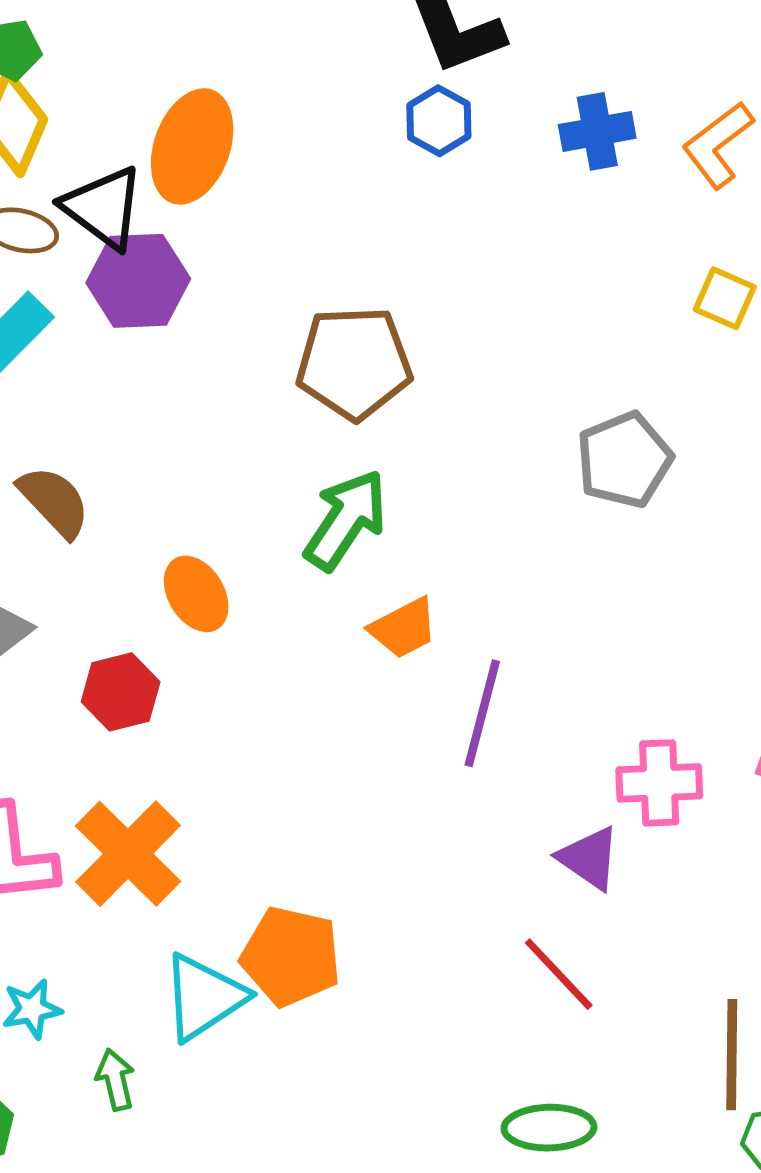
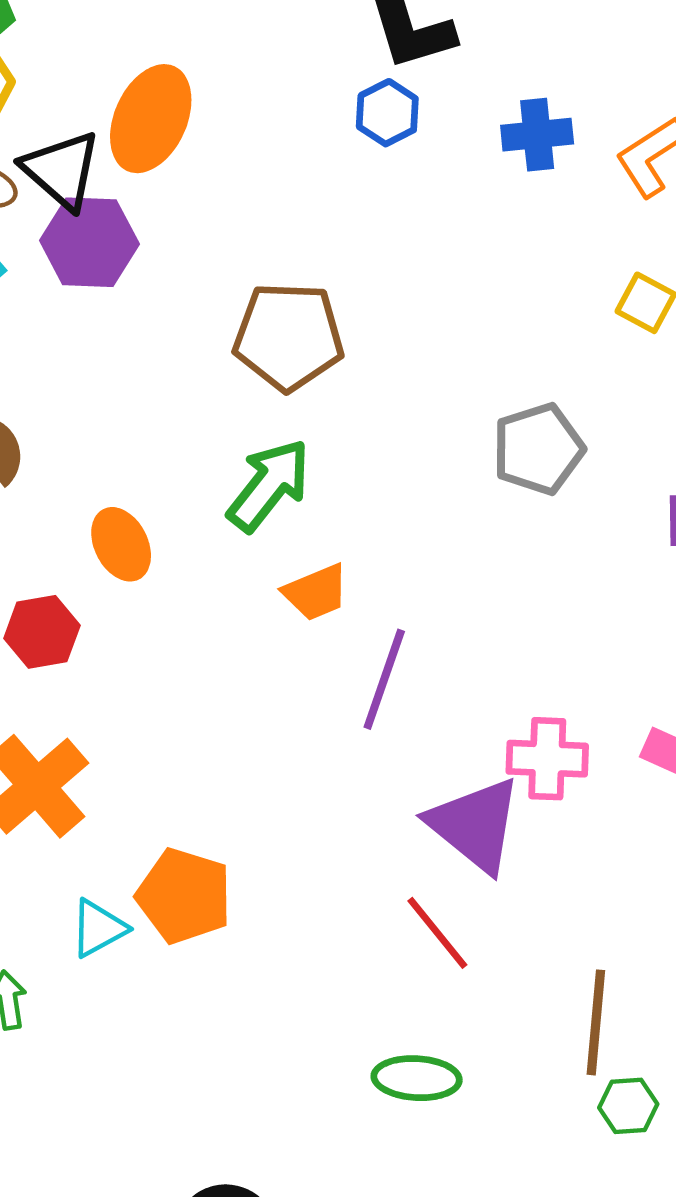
purple triangle: (589, 858) -> (475, 825), size x1.6
cyan triangle: (204, 997) -> (98, 928), size x0.7

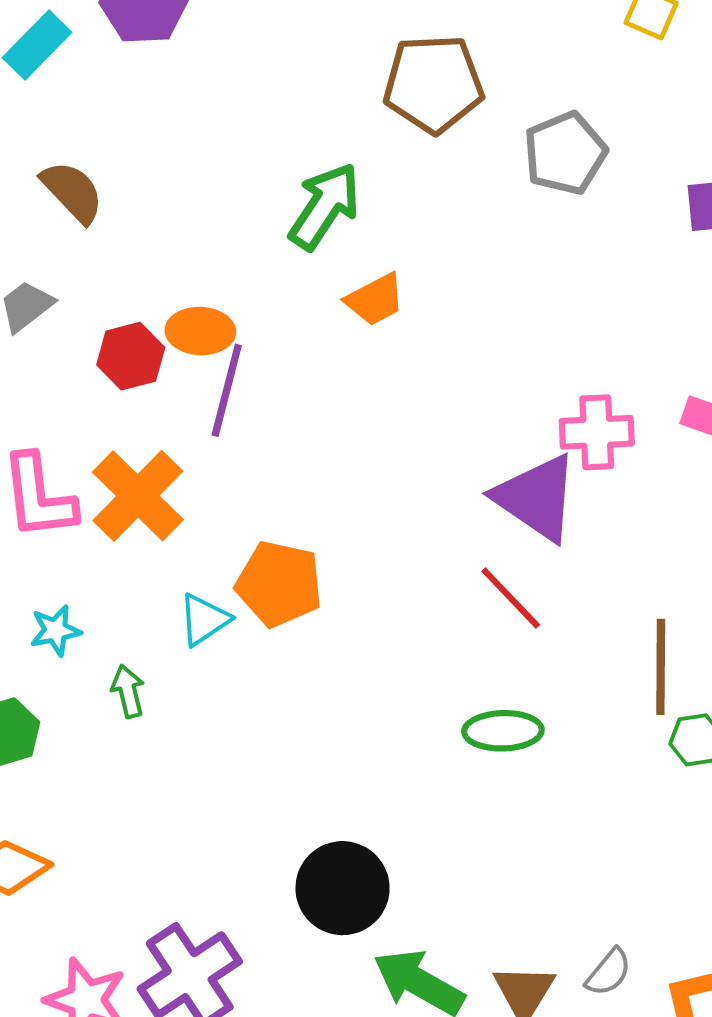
brown pentagon: (289, 336) -> (434, 84), moved
orange ellipse: (121, 544) -> (200, 331), moved, turned -56
purple line: (384, 679) -> (227, 390), moved

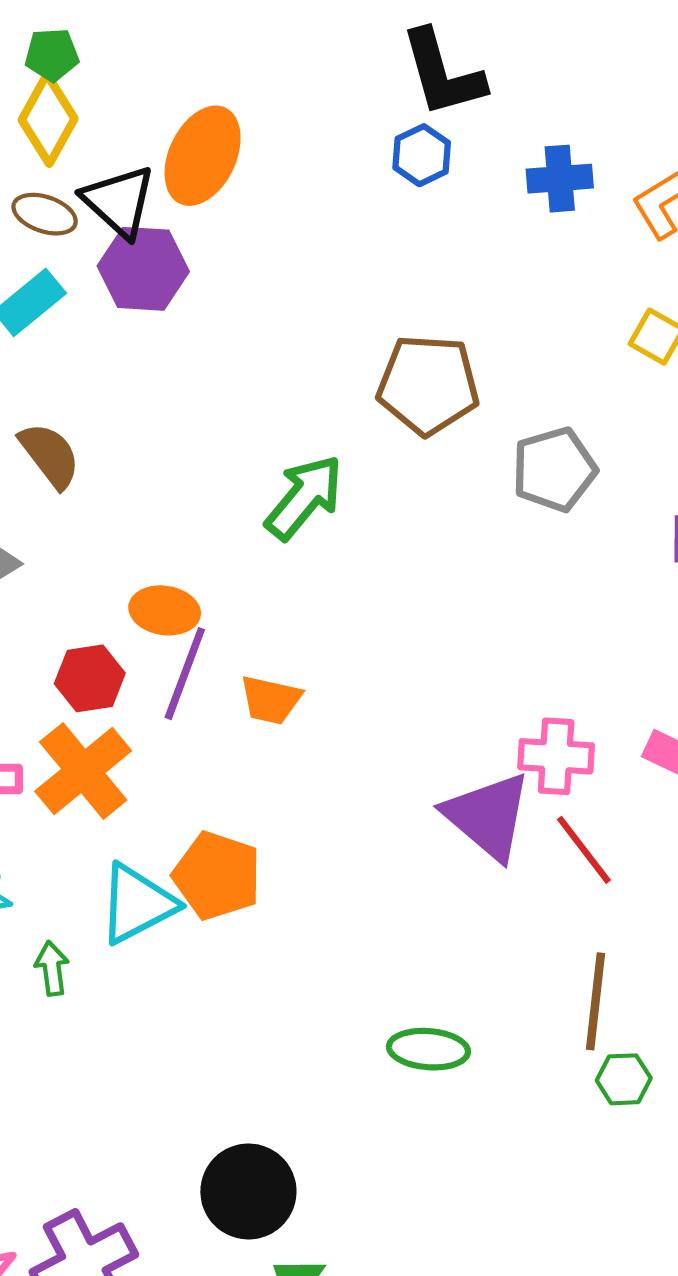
orange trapezoid: (375, 300) -> (271, 700), moved, turned 34
red hexagon: (131, 356) -> (90, 678), moved
red line: (511, 598) -> (584, 850), moved
cyan triangle: (204, 620) -> (137, 904), size x1.5

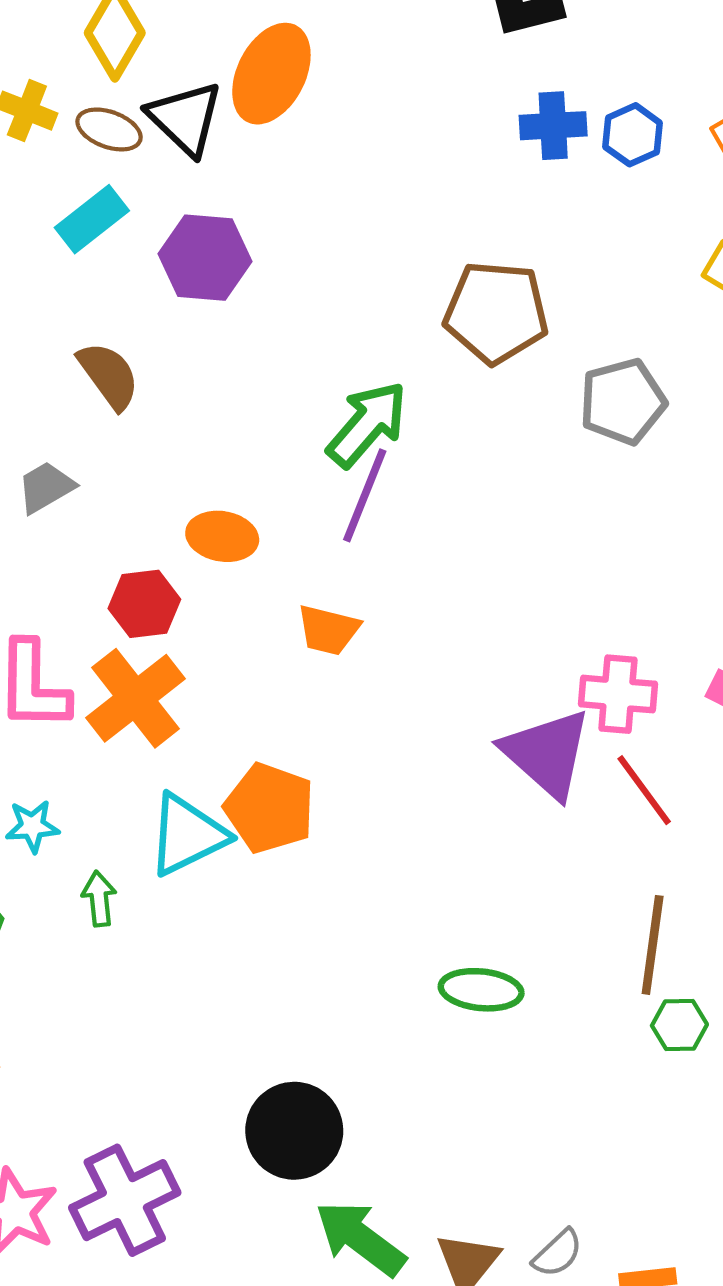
blue hexagon: (422, 155) -> (633, 135), moved
blue cross: (560, 179) -> (553, 126), moved
purple hexagon: (143, 269) -> (205, 258), moved
purple line: (185, 674) -> (365, 495), moved

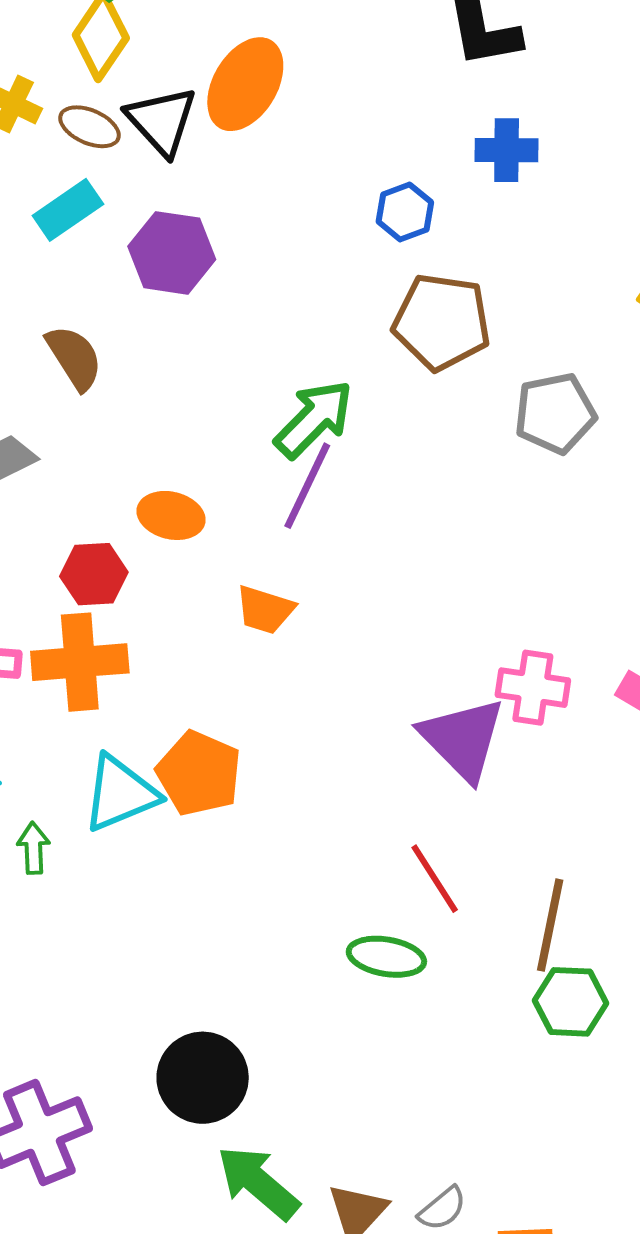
blue hexagon: (633, 135) -> (405, 212), moved
orange cross: (135, 698) -> (80, 662), turned 30
red line: (644, 790) -> (435, 879), moved
green hexagon: (679, 1025) -> (571, 1002), size x1.4

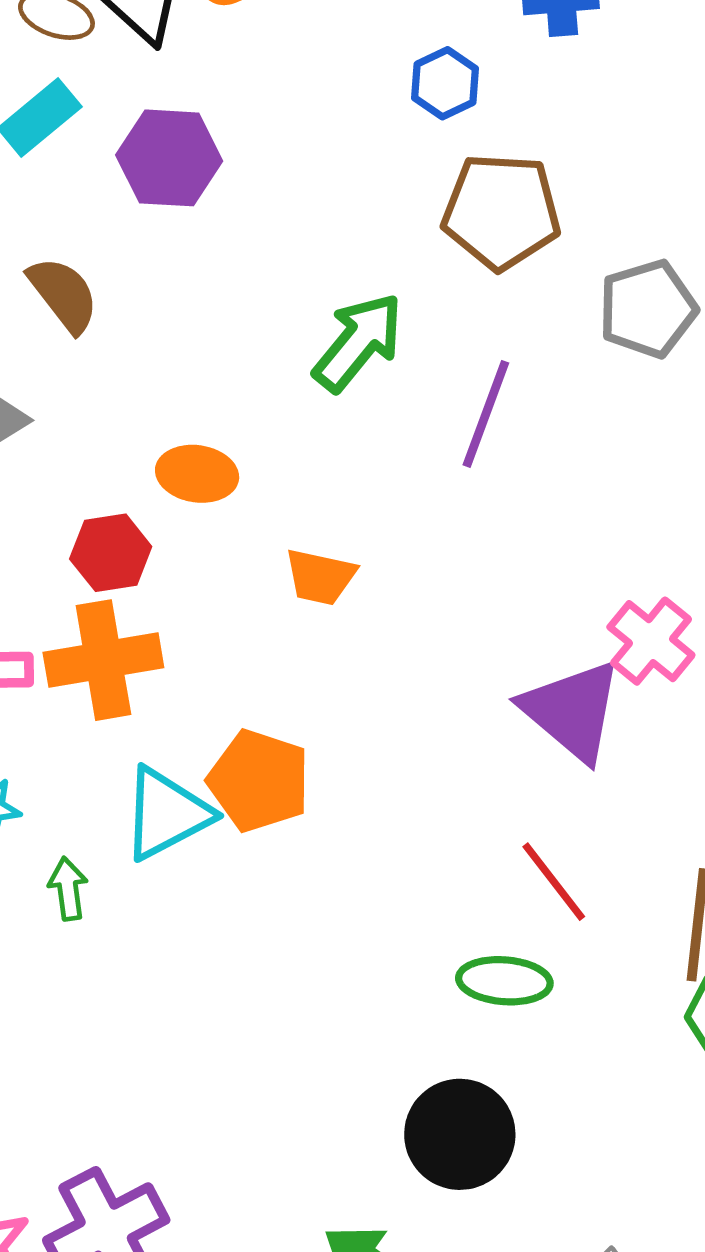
purple line: (307, 486) -> (486, 414), moved
pink cross: (533, 688) -> (651, 641), turned 36
black circle: (203, 1078) -> (460, 1134), moved

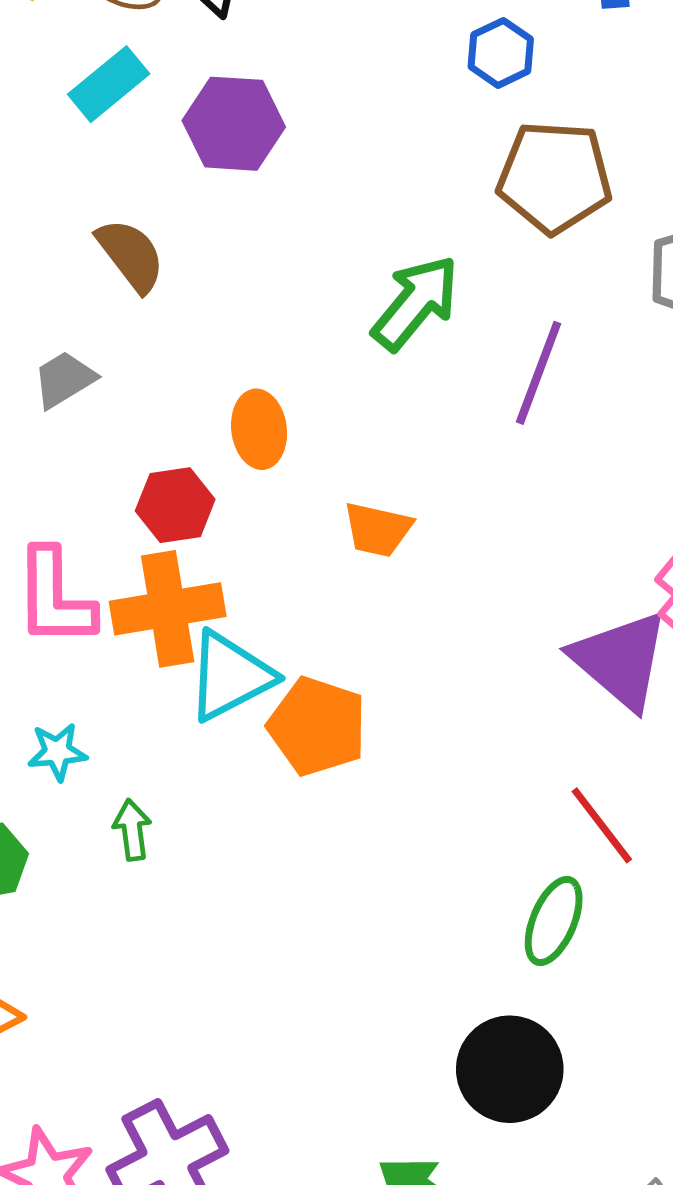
orange ellipse: (197, 474) -> (259, 429), turned 74
cyan triangle: (166, 814) -> (230, 676), moved
green ellipse: (504, 981) -> (554, 921), turned -72

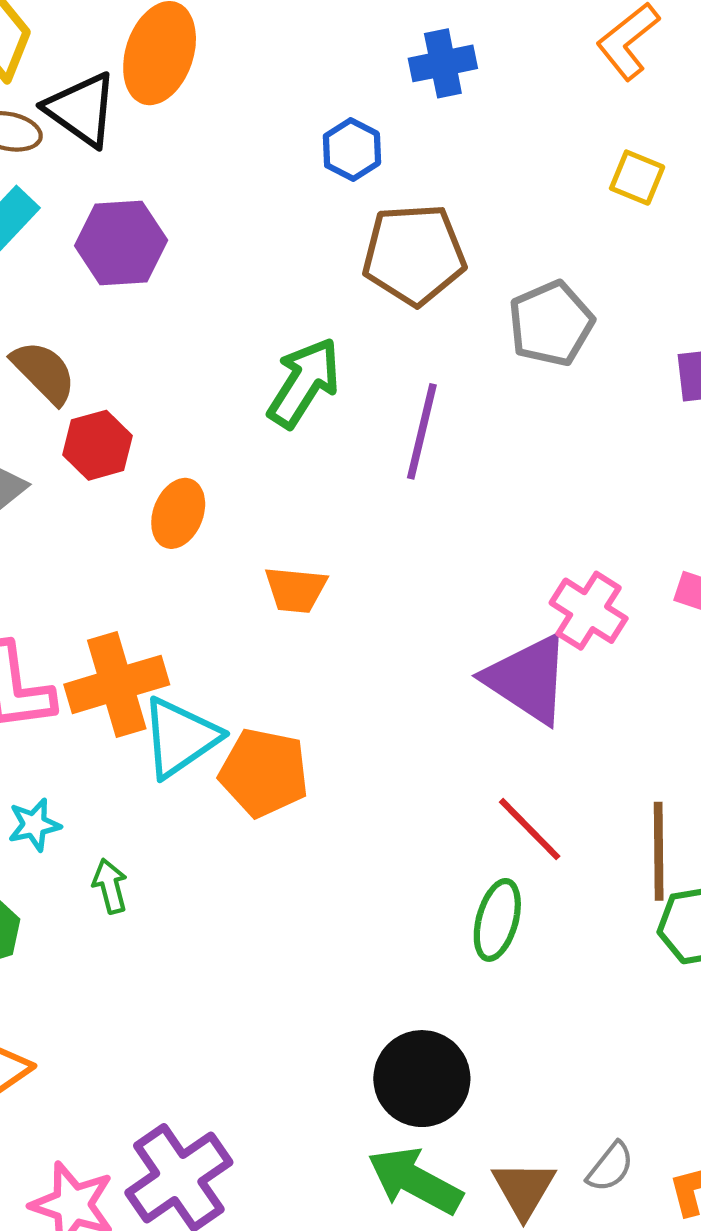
orange ellipse: (259, 429) -> (178, 513), turned 36
red hexagon: (175, 505) -> (98, 445), moved
black circle: (510, 1069) -> (422, 1079), moved

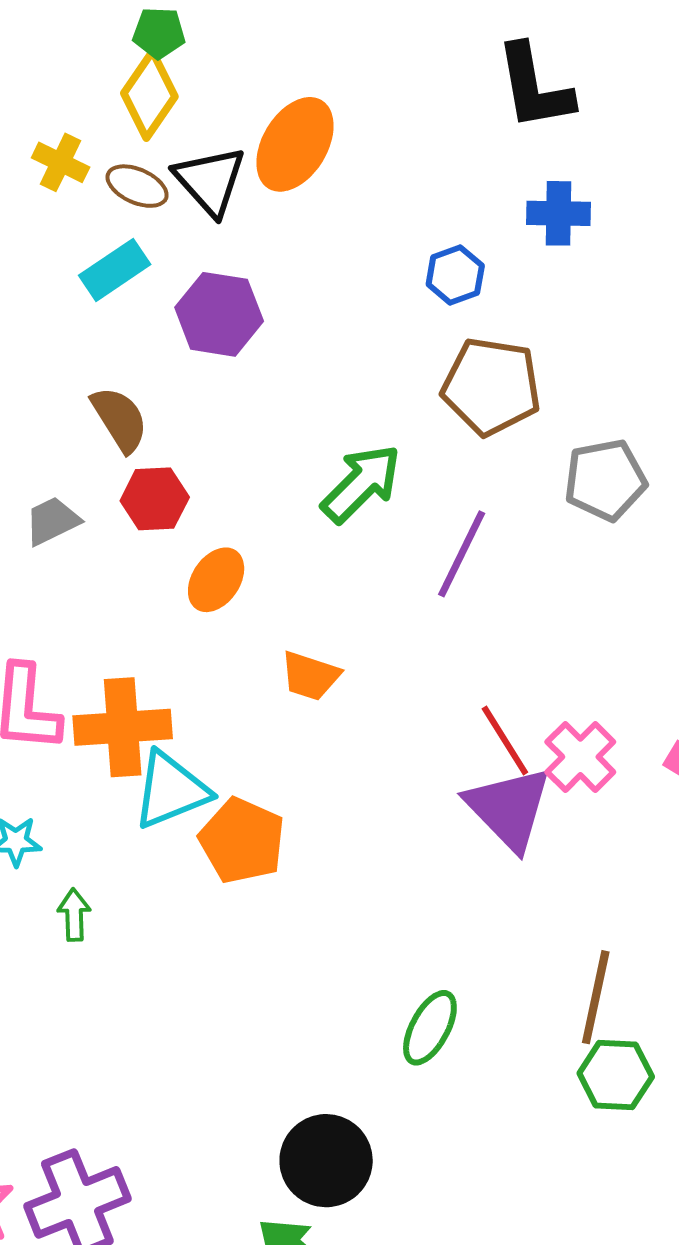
red line: (530, 829) -> (505, 741), moved

